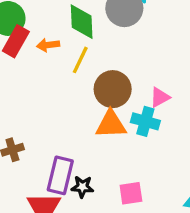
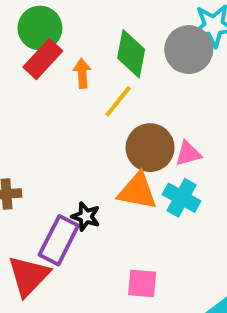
orange arrow: (48, 45) -> (82, 73), turned 80
pink triangle: (160, 97) -> (188, 154), moved
black star: (82, 187) -> (86, 216), moved

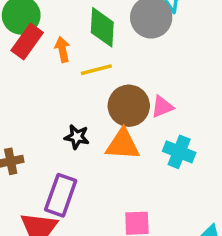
yellow line: (118, 101) -> (96, 70), turned 44
cyan cross: (182, 198) -> (179, 152), moved
black star: (86, 216) -> (77, 137), moved

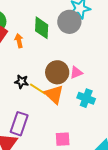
yellow line: (96, 70) -> (38, 89), moved, turned 48
black star: (77, 137) -> (22, 82), moved
orange triangle: (123, 145) -> (54, 94), turned 40

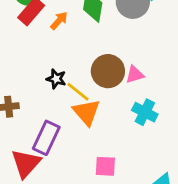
orange arrow: (19, 41) -> (59, 21), turned 48
orange triangle: (54, 94) -> (86, 112), moved

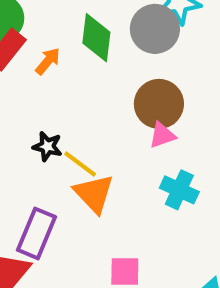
brown circle: (108, 71) -> (159, 104), moved

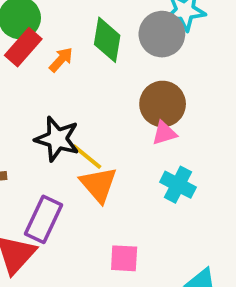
black star: (47, 146) -> (57, 139), size x1.6

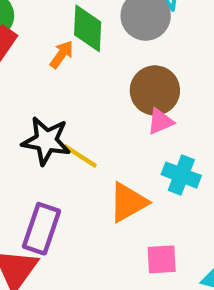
orange arrow: (61, 60) -> (62, 55), moved
orange triangle: (98, 185) -> (128, 202), moved, turned 48
pink square: (124, 258) -> (162, 259), moved

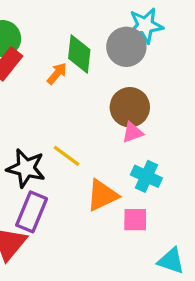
black star: (46, 141) -> (26, 168), moved
pink square: (162, 259) -> (135, 220), moved

